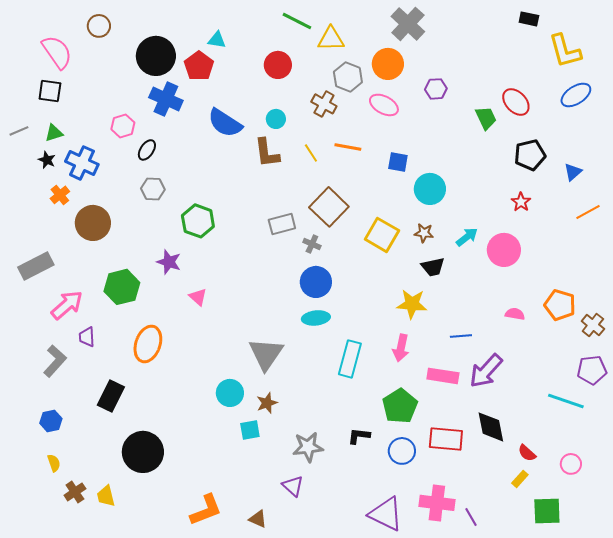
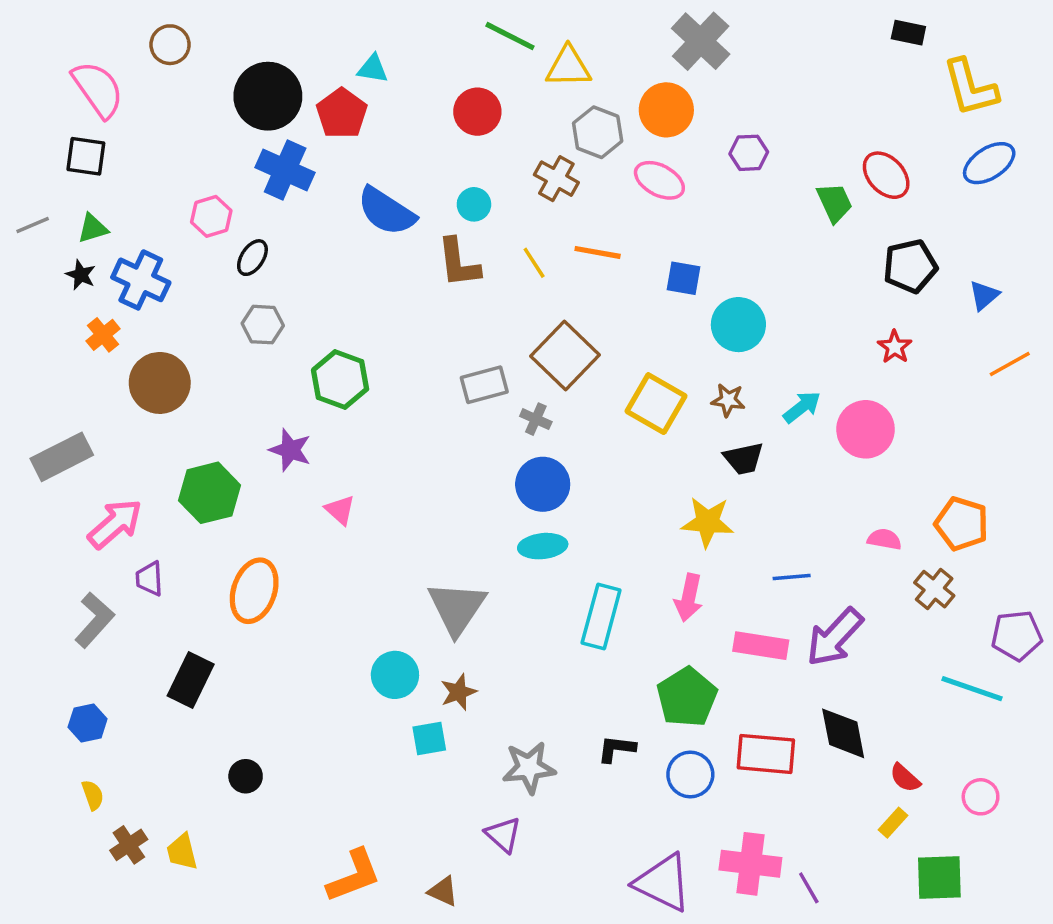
brown cross: (593, 325) -> (934, 589), moved
black circle: (143, 452) -> (246, 776), size x0.5

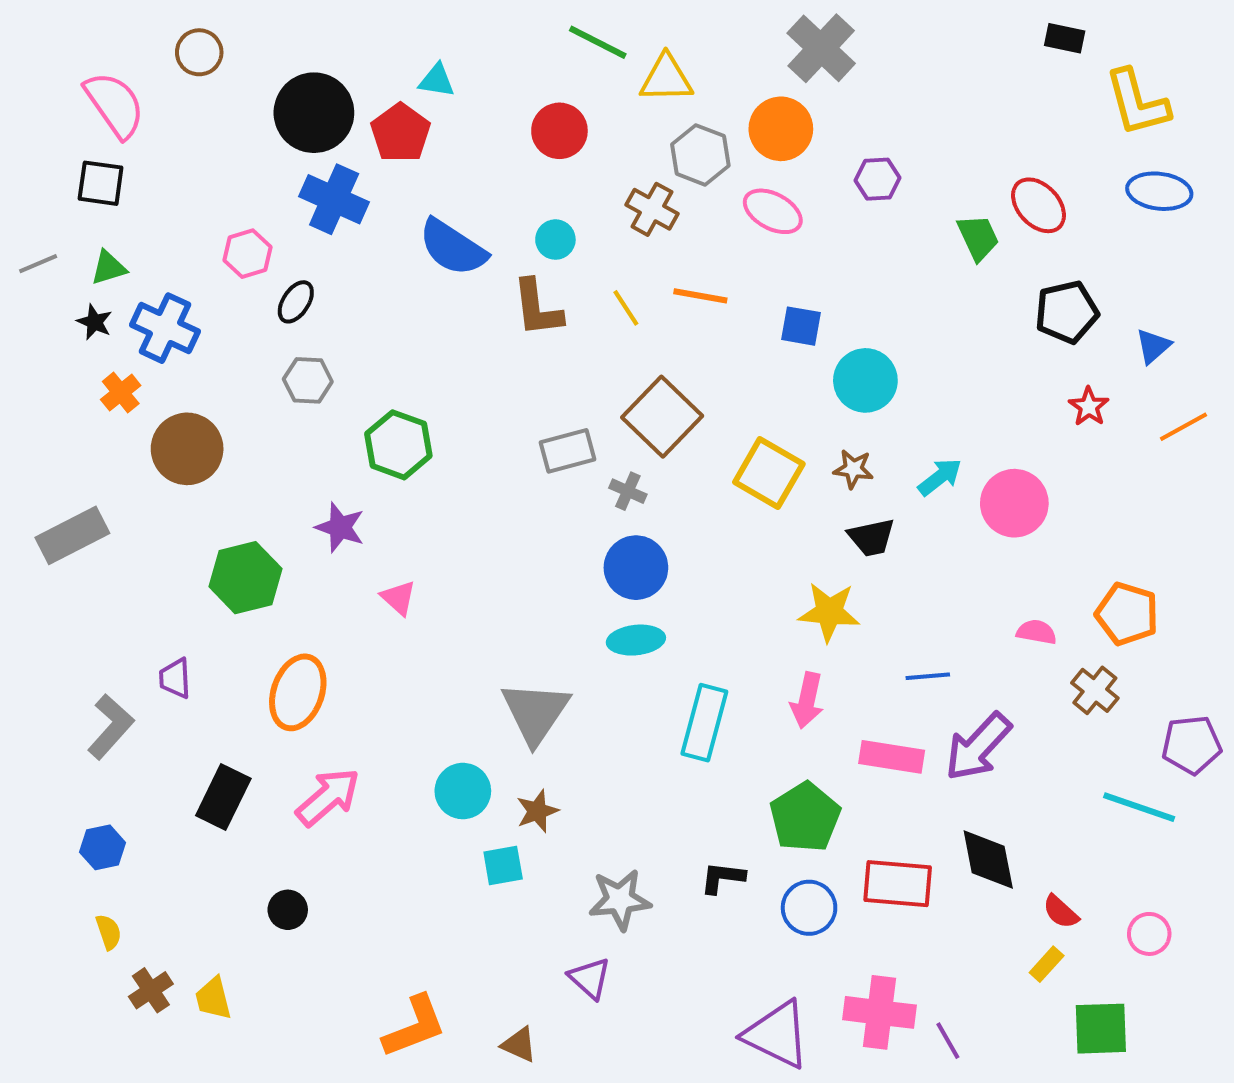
blue ellipse: (989, 163) -> (1159, 191), turned 40
red star: (895, 347) -> (1089, 407), moved
pink arrow: (115, 524) -> (328, 797), moved

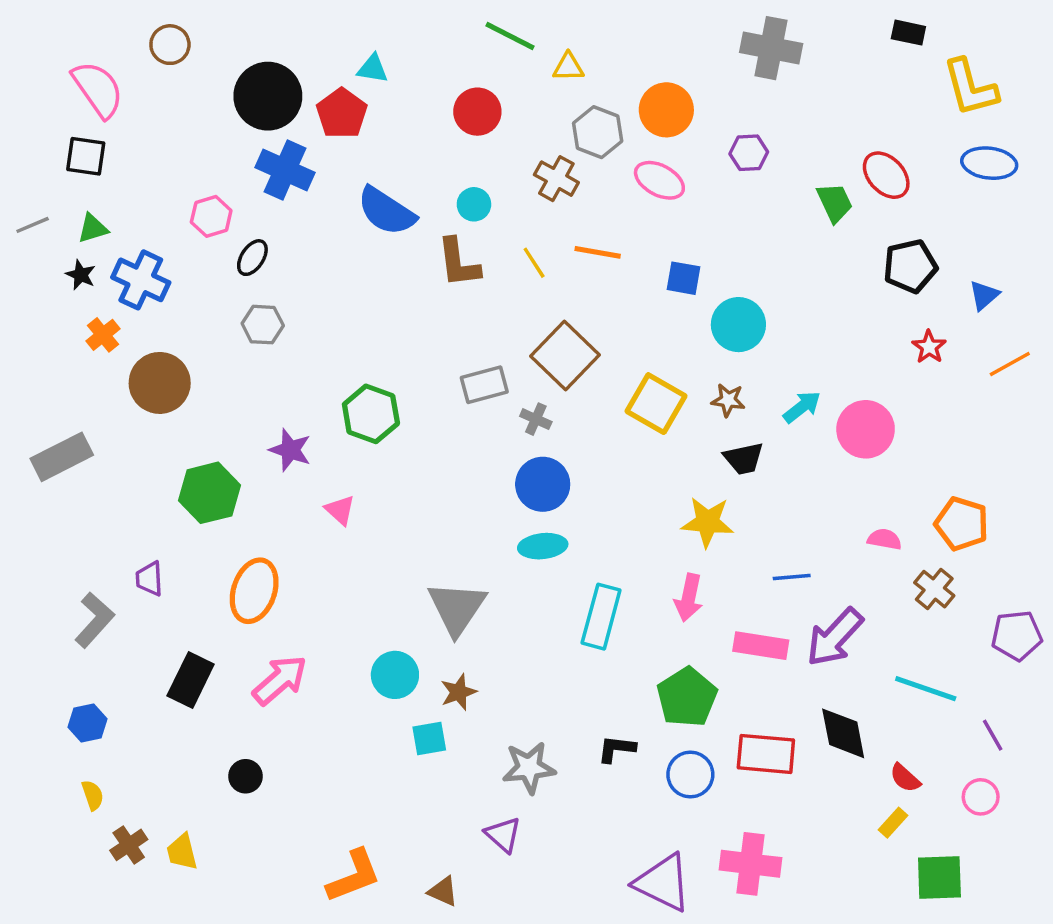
gray cross: (821, 48) -> (771, 48), moved, turned -32
yellow triangle: (666, 78) -> (568, 67), size x0.7
green hexagon: (398, 445) -> (371, 414), moved
cyan line: (1139, 807) -> (926, 689), moved
purple line: (948, 1041) -> (993, 735), moved

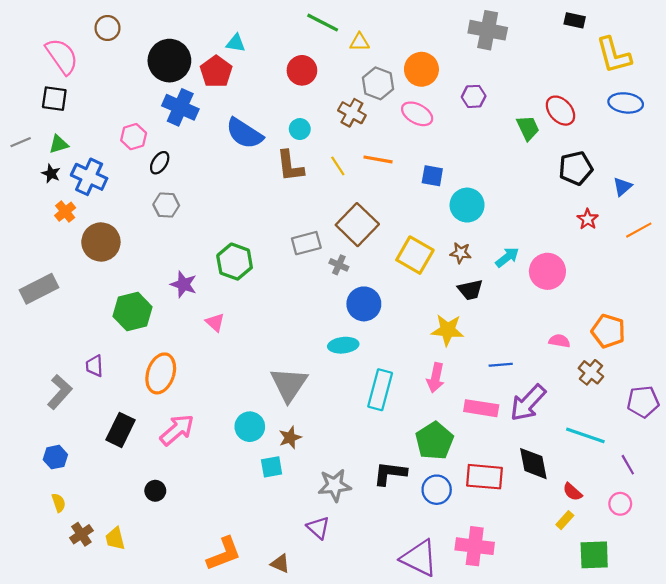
blue circle: (543, 484) -> (364, 304), moved
black L-shape: (617, 749) -> (390, 473), size x1.4

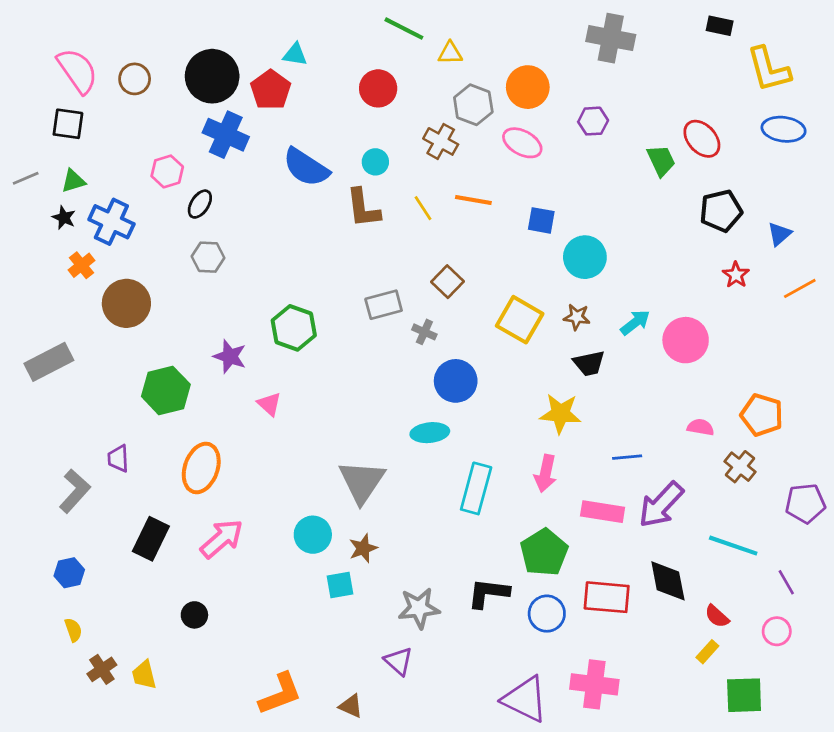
brown circle: (107, 28) -> (135, 79), moved
brown square: (357, 225) -> (447, 282), size x0.6

